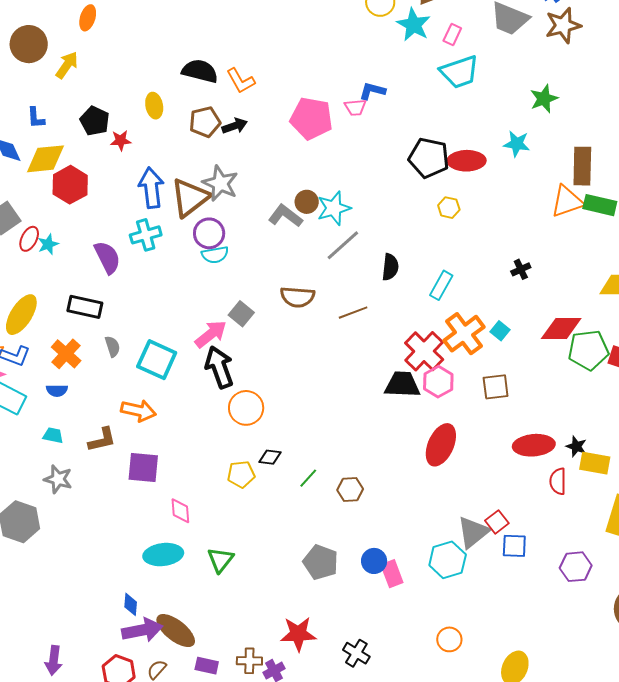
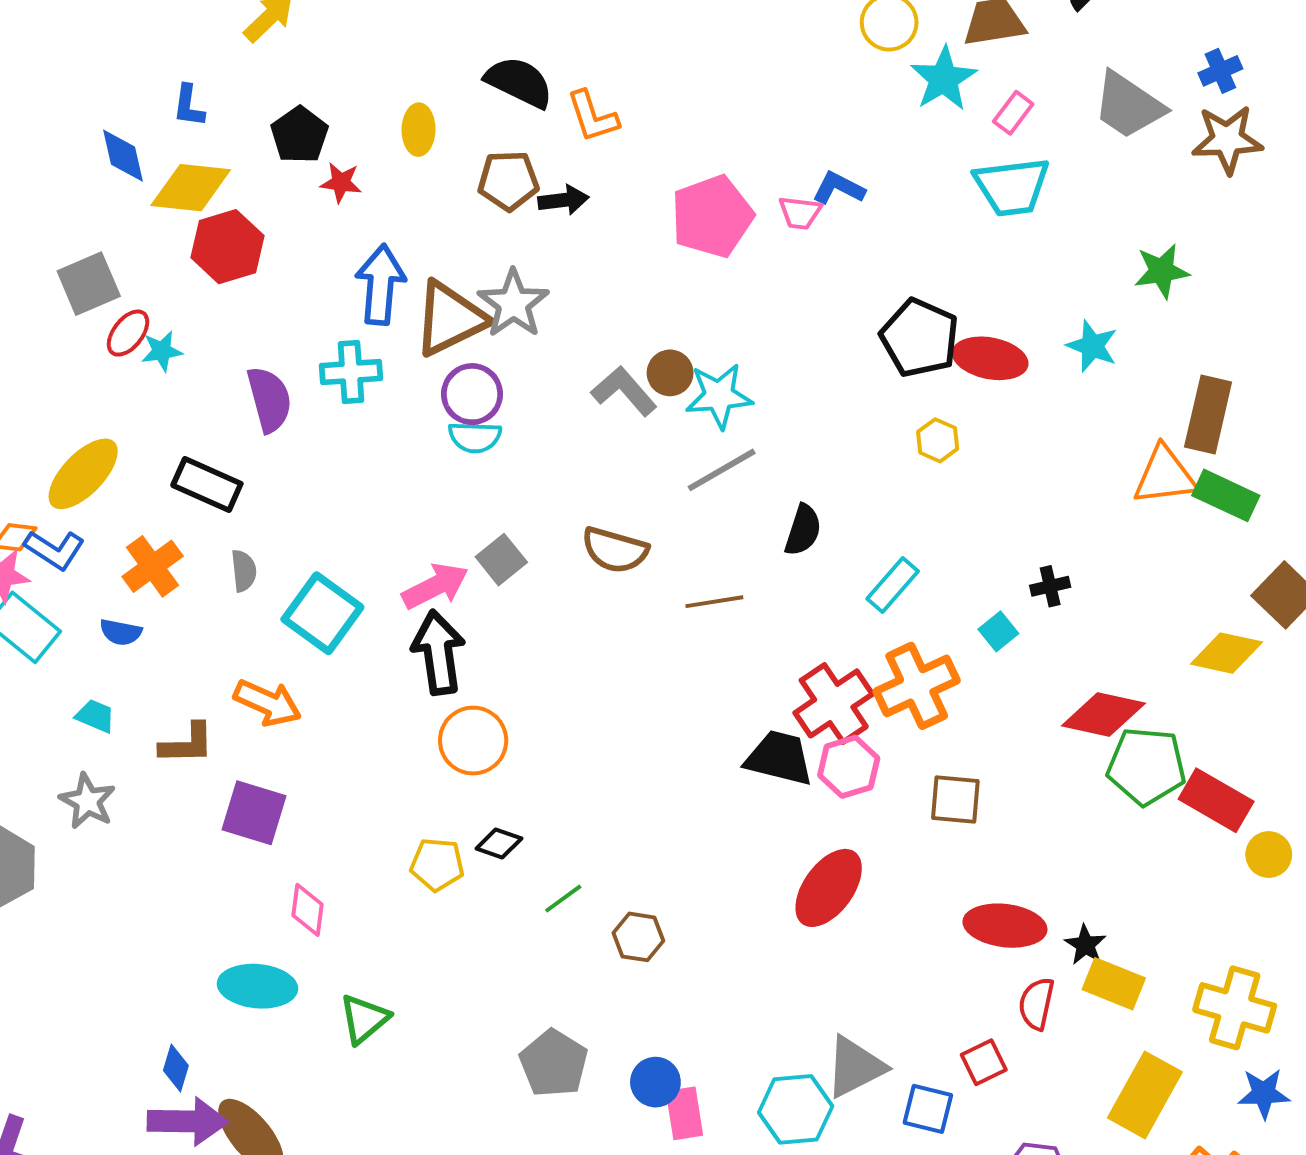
pink pentagon: (311, 118) -> (712, 216), turned 30
cyan square: (500, 331) -> (998, 631), moved
red square: (497, 522) -> (984, 1062), moved

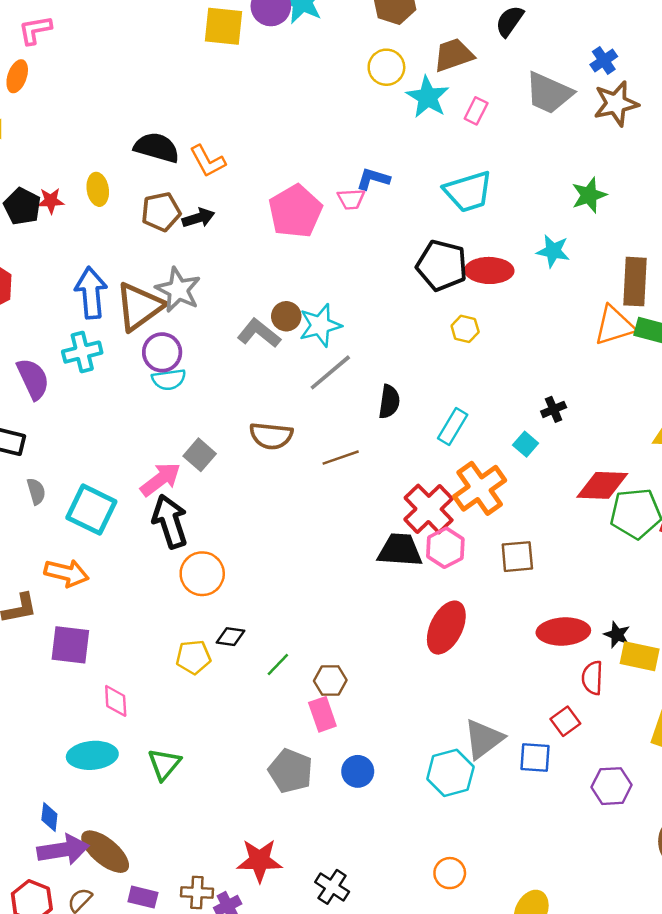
red star: (341, 183) -> (51, 201), moved
cyan trapezoid: (1012, 187) -> (468, 192), moved
pink rectangle: (684, 1113) -> (322, 714), moved

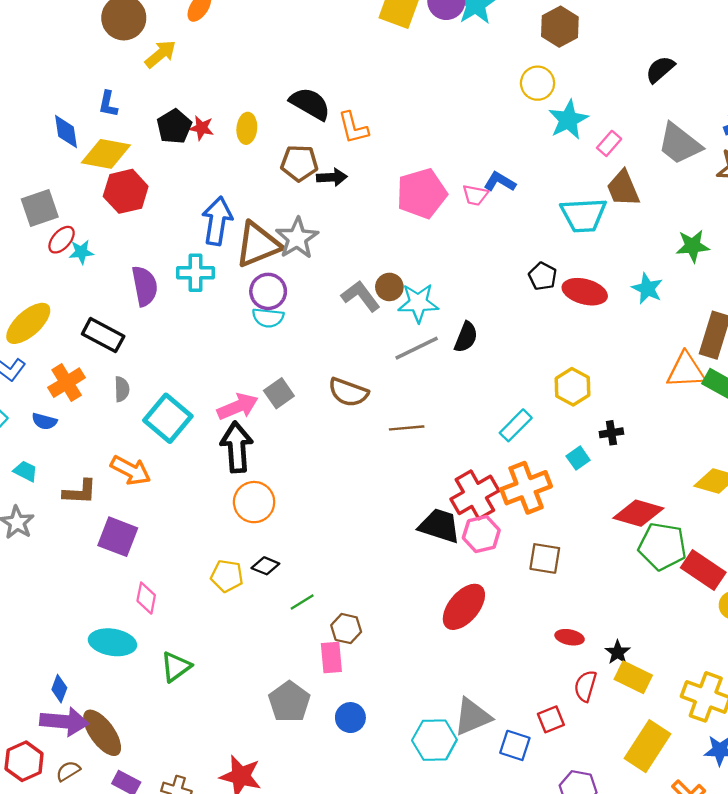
brown trapezoid: (454, 55) -> (623, 188), moved, turned -108
black pentagon: (442, 265) -> (543, 276), size x0.6
yellow hexagon: (465, 329) -> (573, 387), moved, size x1.4
black semicircle: (389, 402) -> (466, 337), moved
red ellipse: (563, 631) -> (570, 637), size x0.6

